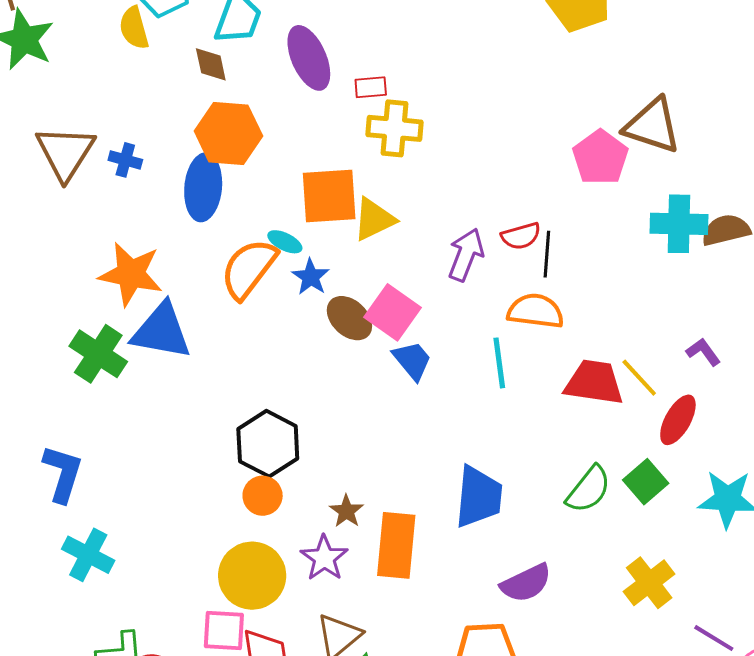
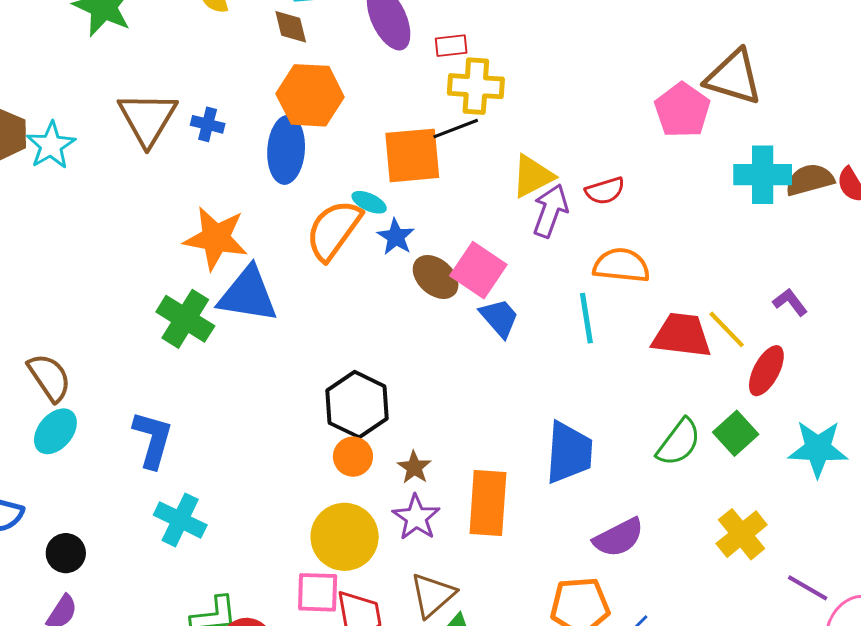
yellow triangle: (374, 219) -> (533, 176), moved
black line: (547, 254) -> (456, 129), moved, turned 66
brown star: (346, 511) -> (414, 467), moved

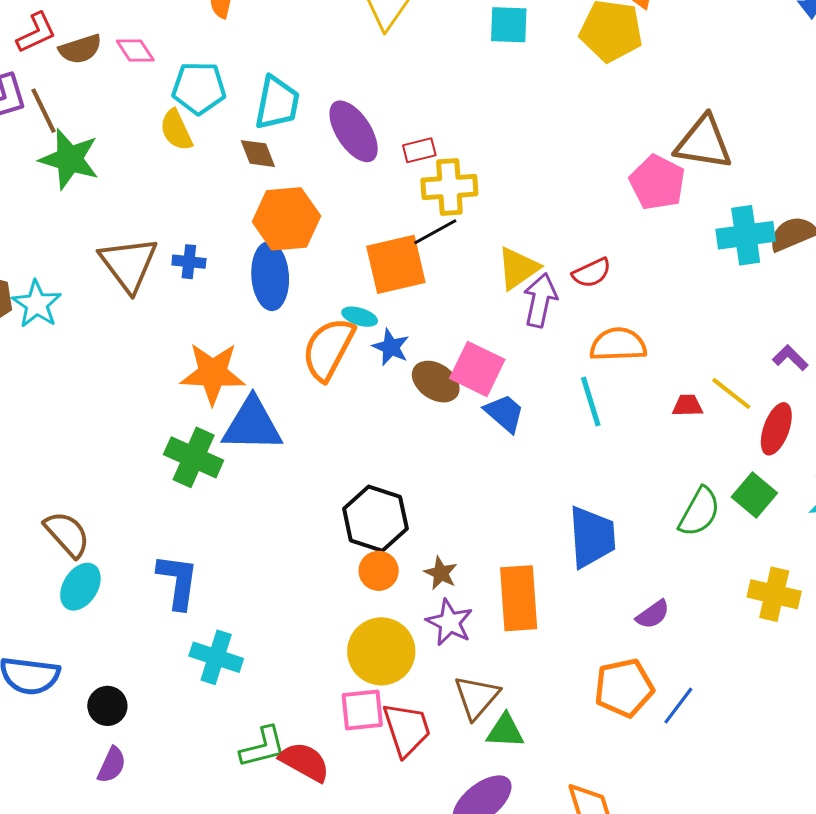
red trapezoid: (682, 335) -> (688, 405), size x0.5
yellow cross: (742, 534) -> (774, 594), turned -30
purple semicircle: (619, 538) -> (653, 614), size x0.7

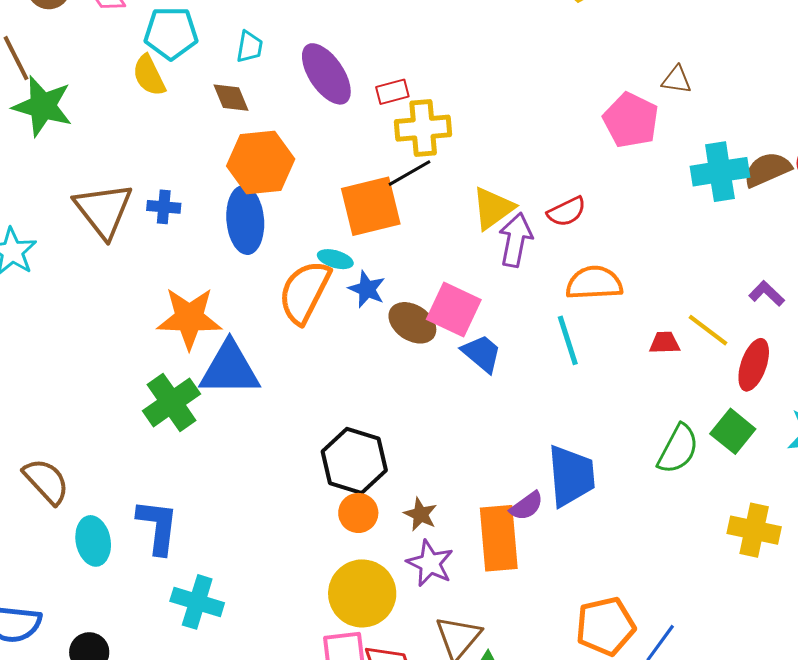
cyan trapezoid: (277, 103) -> (249, 47), size x0.6
brown triangle: (704, 143) -> (677, 80), size x0.5
green cross: (194, 457) -> (171, 402), turned 32
cyan ellipse: (80, 587) -> (93, 541), moved, turned -42
purple semicircle: (653, 614) -> (527, 506), moved

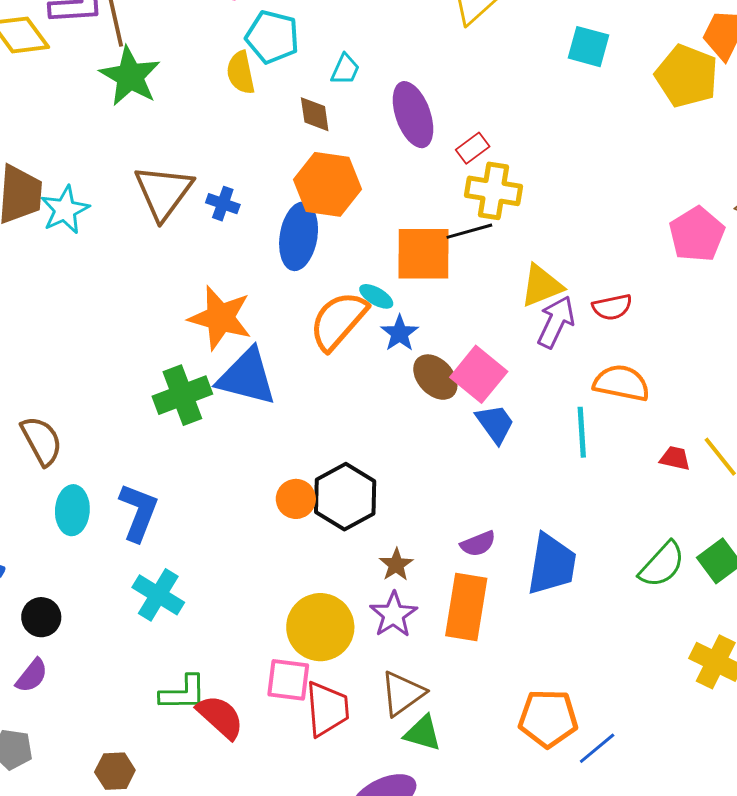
red rectangle: (392, 92) -> (473, 148), turned -36
purple semicircle: (527, 506) -> (478, 544), moved
orange circle: (358, 513) -> (296, 499), moved

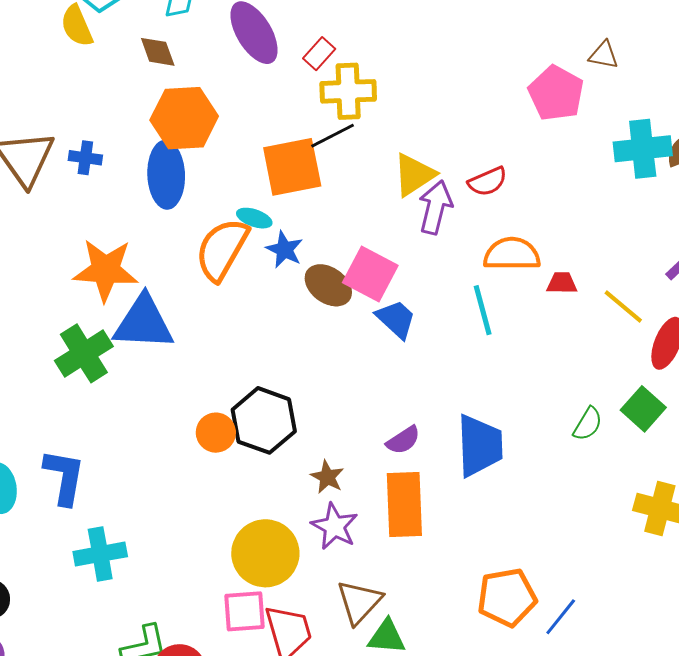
red trapezoid: (675, 458) -> (562, 283), moved
green semicircle: (662, 565) -> (588, 424), size x0.7
cyan cross: (158, 595) -> (100, 554), turned -30

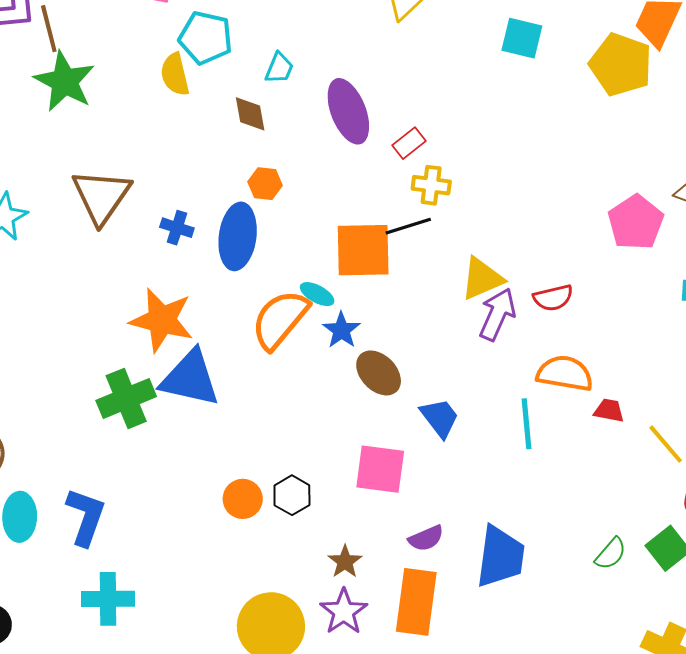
yellow cross: (348, 91) -> (431, 185), size x0.7
orange hexagon: (184, 118) -> (265, 184), size x0.5
blue cross: (85, 158) -> (177, 228), moved
pink square: (370, 274) -> (380, 469), moved, turned -30
black hexagon: (264, 420) -> (292, 495), size x0.6

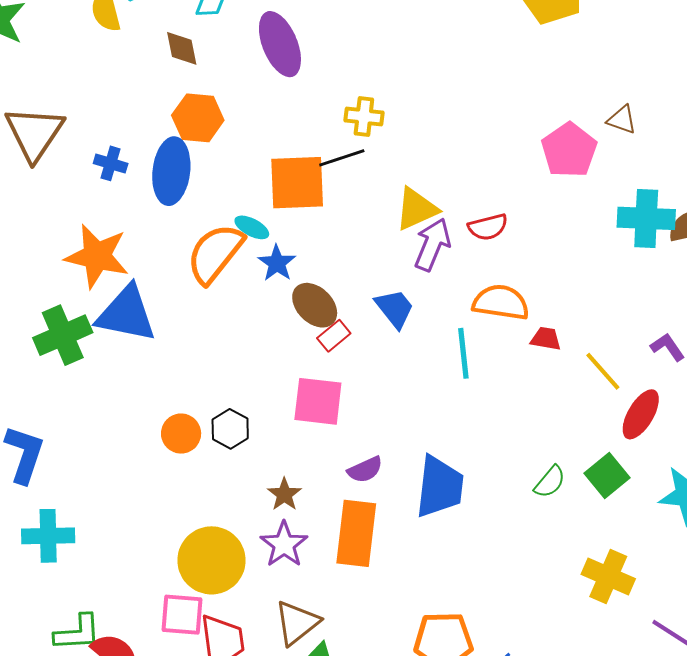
red rectangle: (409, 143) -> (334, 336), moved
orange hexagon: (265, 184) -> (198, 118), size x1.5
blue trapezoid: (440, 418) -> (395, 308), moved

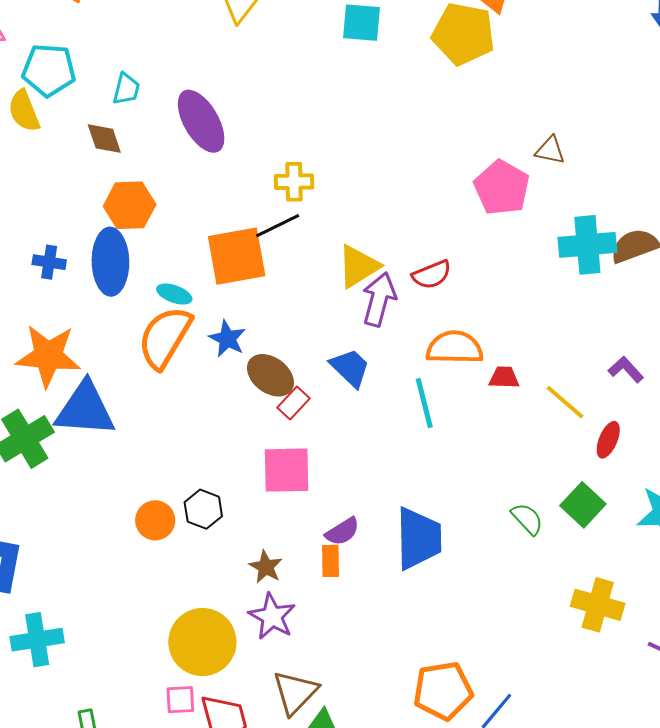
cyan ellipse: (252, 227) -> (174, 294), moved
red ellipse: (641, 414) -> (608, 440), size x0.7
green semicircle: (550, 482) -> (527, 519), turned -75
orange rectangle: (356, 533) -> (331, 561), moved, size x0.5
pink square: (182, 615) -> (180, 700), size x0.7

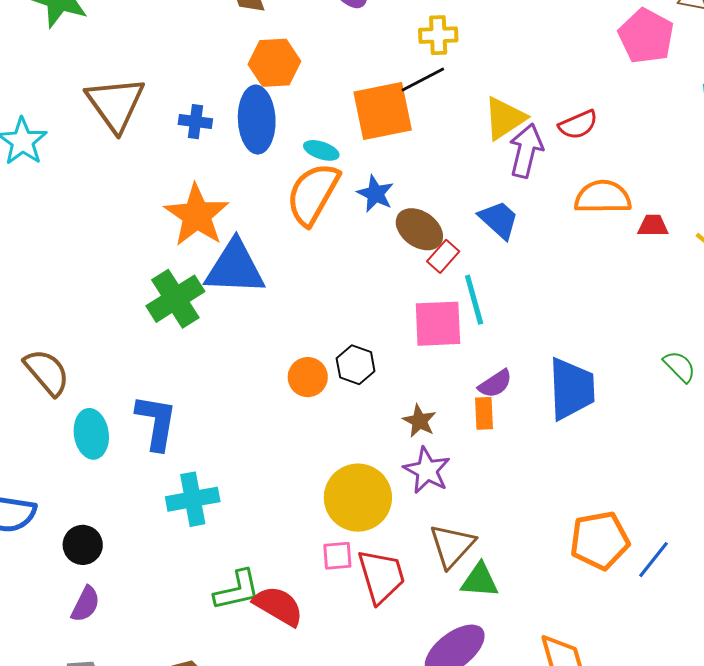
orange star: (48, 356) -> (197, 215), turned 30
cyan line: (424, 403) -> (474, 300), moved

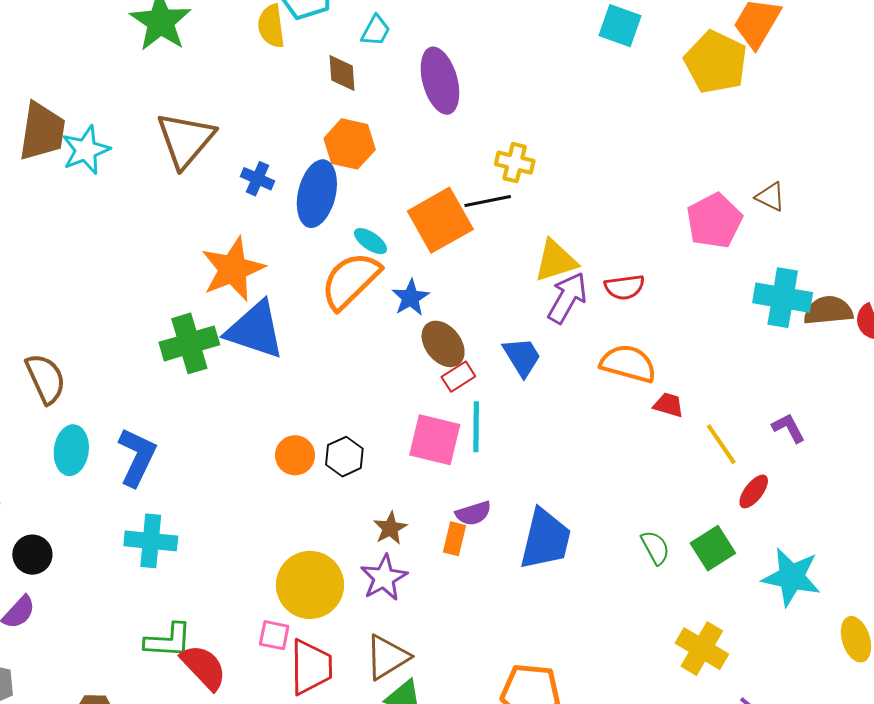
orange square: (383, 111) -> (440, 220), turned -34

